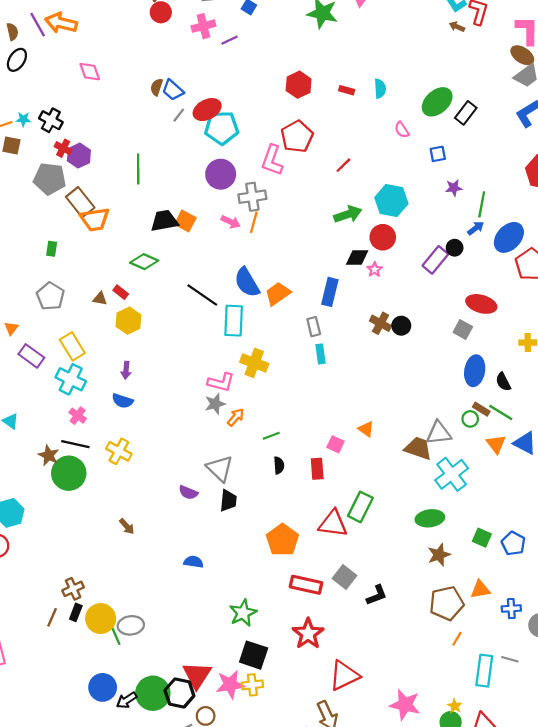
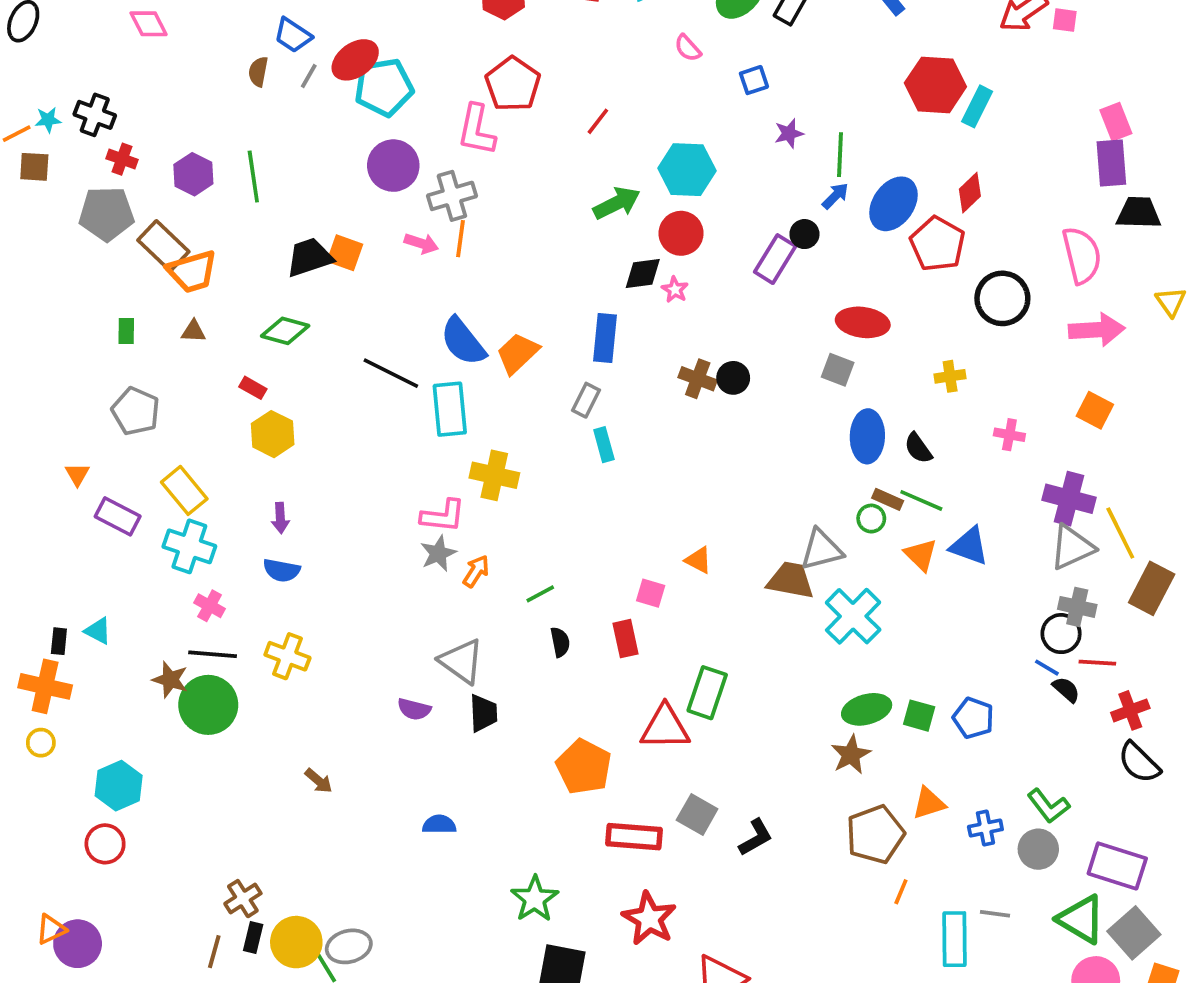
brown semicircle: (157, 87) -> (258, 72), moved
purple hexagon: (79, 156) -> (193, 174), moved
brown triangle: (100, 299) -> (193, 331), moved
gray rectangle: (314, 327) -> (586, 400), turned 48
green ellipse: (430, 518) -> (867, 709), moved

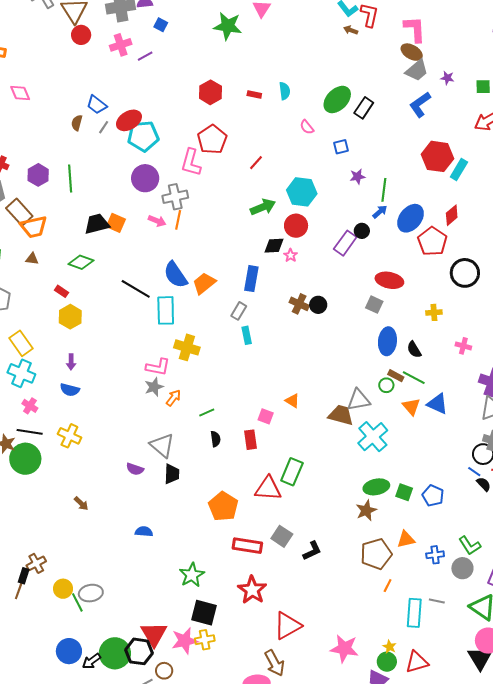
black rectangle: (253, 938) -> (24, 576), moved
yellow circle: (296, 942) -> (63, 589), size x0.7

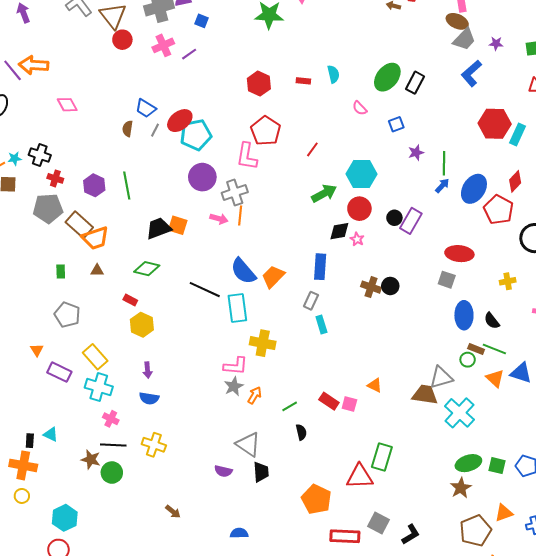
black circle: (362, 231) -> (394, 218), moved
red rectangle: (251, 440) -> (329, 401), moved, turned -42
green circle: (25, 459) -> (112, 473), size x0.7

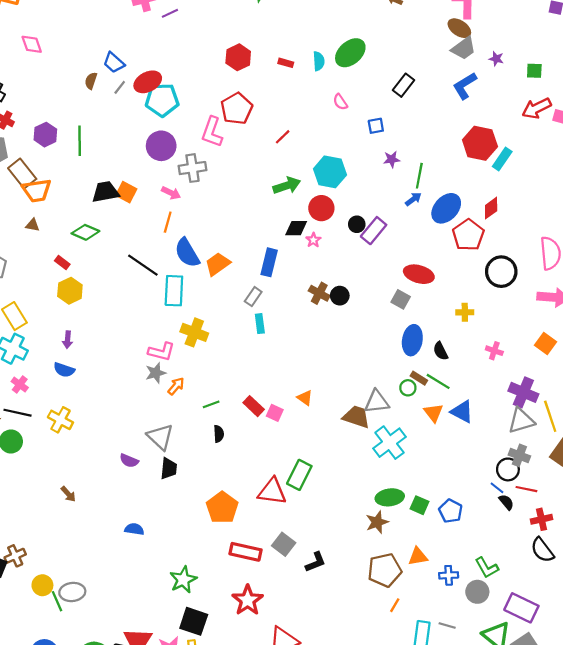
green ellipse: (387, 77) -> (350, 53), moved
orange line: (240, 216) -> (168, 222), moved

